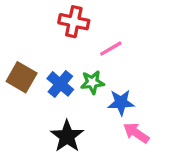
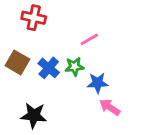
red cross: (74, 22) -> (34, 18), moved
black star: (67, 136) -> (34, 115), moved, turned -30

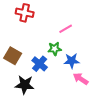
brown square: (17, 62) -> (13, 56), moved
blue cross: (49, 68) -> (40, 64), moved

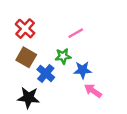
red cross: (25, 13) -> (25, 29), moved, turned 30
brown square: (13, 56) -> (26, 57), moved

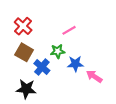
pink arrow: (93, 91) -> (94, 76), moved

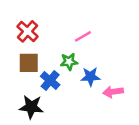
brown square: (24, 52) -> (29, 63), turned -30
pink arrow: (94, 76) -> (113, 92), turned -42

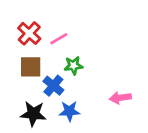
pink line: (83, 36) -> (59, 39), moved
blue star: (90, 77) -> (69, 111), moved

